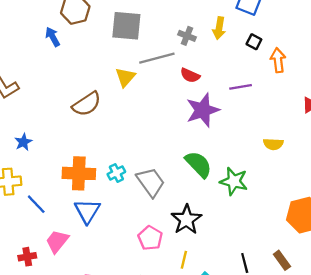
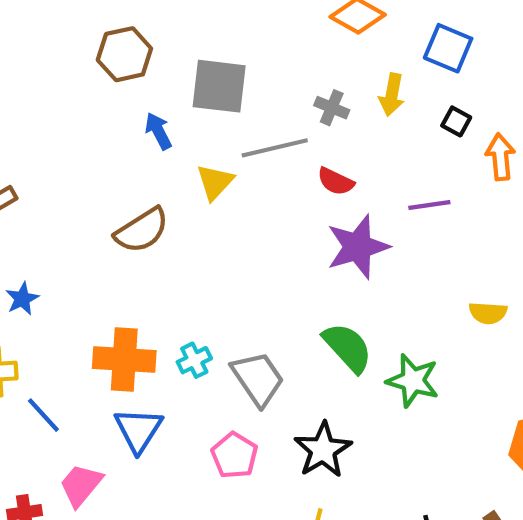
blue arrow: (53, 37) -> (158, 131), moved
pink pentagon: (150, 238) -> (234, 455), moved

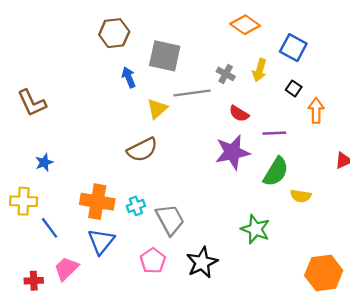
red semicircle: (336, 181) -> (239, 114), moved
brown semicircle: (142, 230) -> (142, 150), moved
green semicircle: (348, 348) -> (276, 172), moved, turned 68

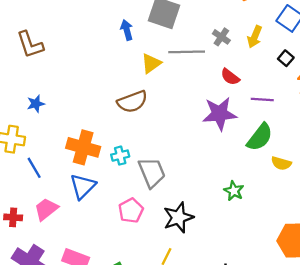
green star: (255, 229) -> (234, 191), size x0.7

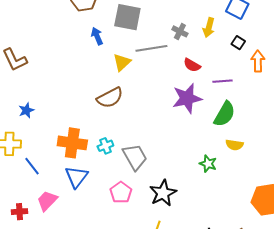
yellow semicircle: (281, 163) -> (234, 145), moved

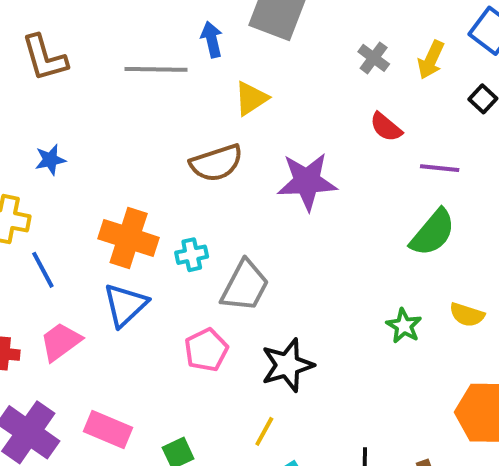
gray line: (151, 48) -> (156, 69), moved
purple star: (187, 98) -> (307, 181), moved
yellow semicircle: (234, 145) -> (467, 315), moved
gray trapezoid: (135, 157) -> (245, 286), turned 48
green star: (208, 164) -> (404, 326), moved

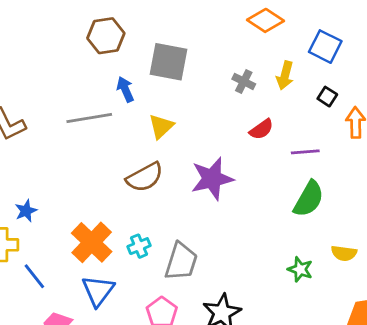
red semicircle: (386, 127) -> (261, 129), turned -65
blue star: (50, 160) -> (26, 211), moved
orange cross: (129, 238) -> (92, 242), turned 36

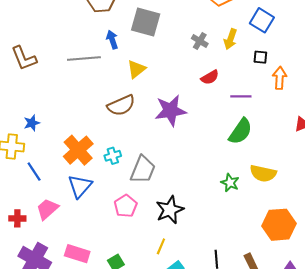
black square: (327, 97) -> (260, 57), turned -32
yellow semicircle: (344, 253) -> (263, 173), size x1.4

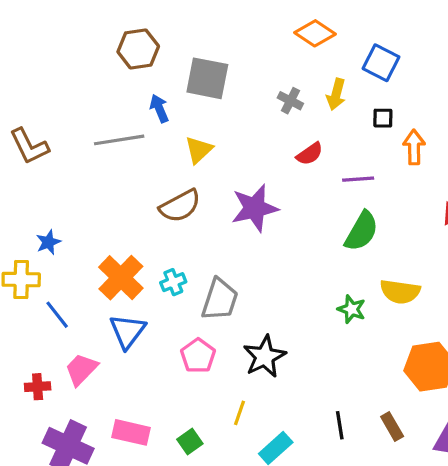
yellow line: (161, 246) -> (240, 413), moved

